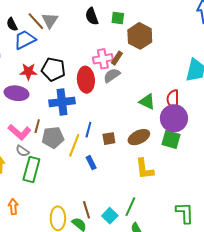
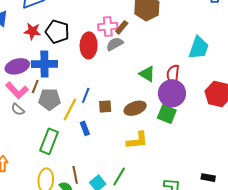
purple ellipse: (17, 93) -> (17, 66), moved, turned -30
blue cross: (62, 102) -> (44, 64), moved
yellow L-shape: (144, 169) -> (137, 140), turned -95
green rectangle: (31, 170) -> (49, 141), moved

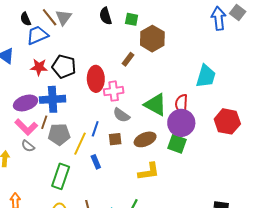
pink cross: (108, 27) -> (114, 91), moved
gray semicircle: (115, 44) -> (121, 115), moved, turned -114
green triangle: (147, 74) -> (155, 105), size x1.4

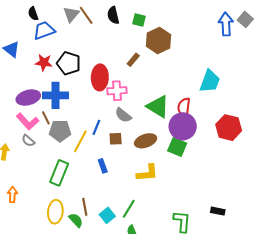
brown line: (50, 17) -> (86, 15), moved
brown line: (44, 122) -> (46, 118), turned -48
blue rectangle: (96, 162) -> (103, 166), moved

